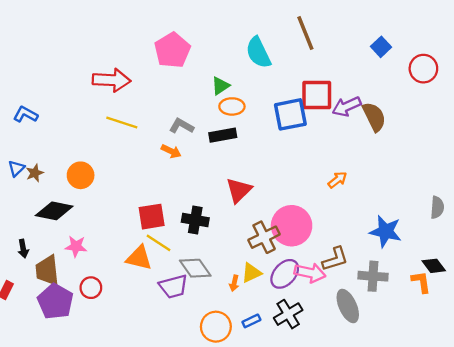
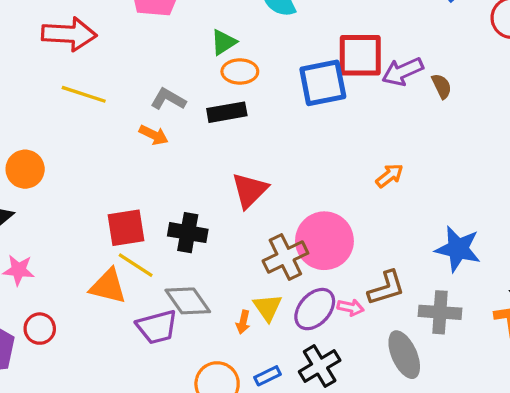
brown semicircle: (374, 117) -> (442, 86), size x0.6
yellow triangle: (251, 273) -> (268, 307), turned -40
pink arrow: (310, 273) -> (351, 307), size x0.6

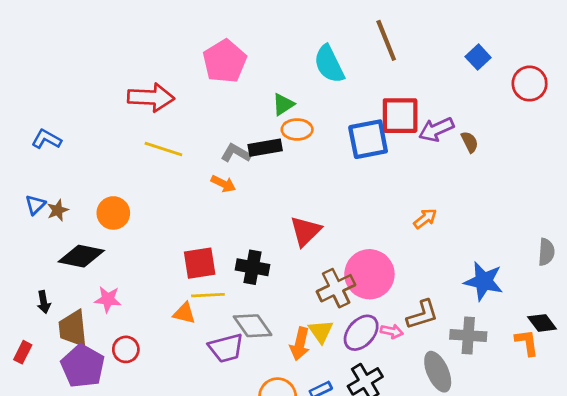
black rectangle: (227, 112) -> (265, 148), moved
yellow line: (136, 265) -> (208, 295), turned -36
orange triangle: (108, 286) -> (184, 313), size x0.7
orange arrow: (243, 322) -> (300, 344), size x1.6

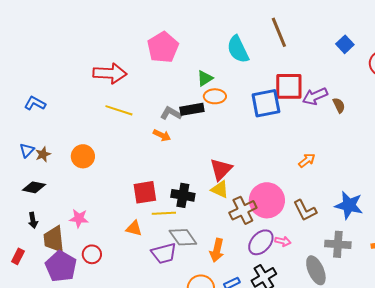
black diamond: (81, 256) -> (34, 187), moved, size x0.7
yellow line: (208, 295) -> (164, 213), moved
brown L-shape: (422, 315) -> (305, 210), moved, turned 80
yellow triangle: (321, 331) -> (220, 189), moved, turned -30

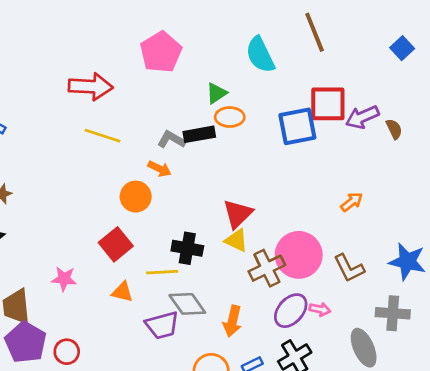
orange circle: (83, 156) -> (136, 197), moved
red square: (145, 192) -> (116, 244), moved, turned -30
pink star: (79, 218) -> (64, 279), moved
red circle: (92, 254) -> (67, 352), moved

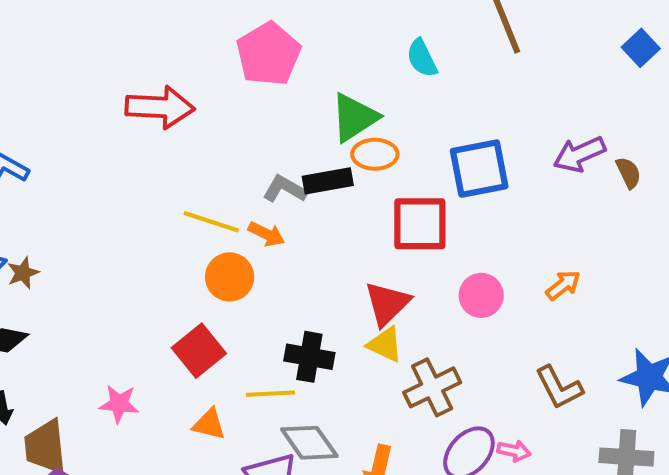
cyan semicircle: (260, 55) -> (422, 58), size x0.7
green triangle: (216, 93) -> (354, 117), size x1.5
red square: (328, 104) -> (420, 224), moved
yellow line: (102, 136) -> (211, 222), moved
pink circle: (299, 255) -> (481, 295), moved, size x0.6

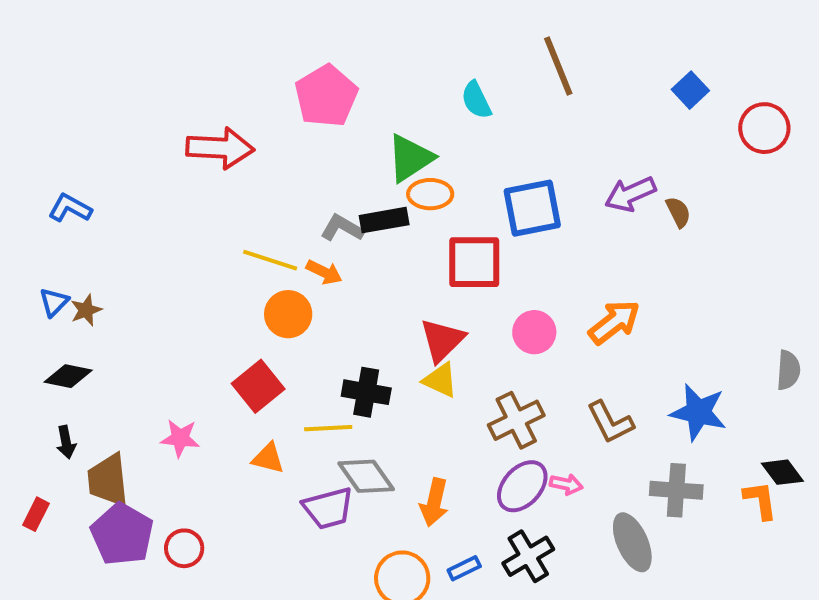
orange arrow: (563, 285) -> (614, 322), size x1.5
brown cross: (432, 387) -> (516, 420), moved

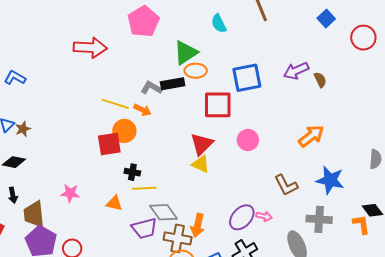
orange arrow: (614, 322) -> (311, 136), moved
red square: (258, 386) -> (109, 144), moved, turned 30
black cross: (366, 392) -> (132, 172), moved, size x0.7
brown cross: (516, 420) -> (178, 238), moved, turned 36

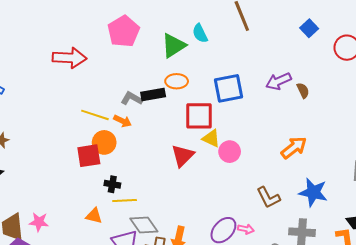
green triangle: (186, 53) -> (173, 46), moved
yellow triangle: (201, 164) -> (211, 138), moved
pink star: (70, 193) -> (39, 222), moved

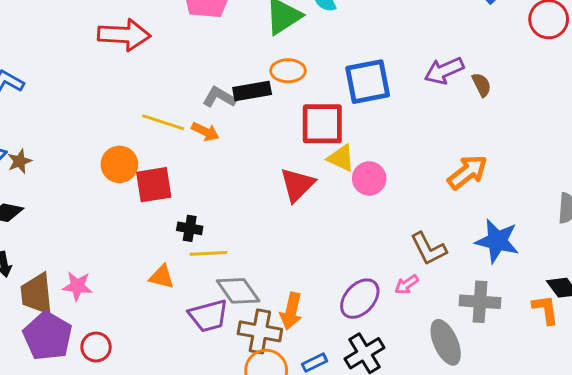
orange circle: (104, 142) -> (119, 164), moved
pink arrow: (246, 229) -> (407, 285), moved, turned 133

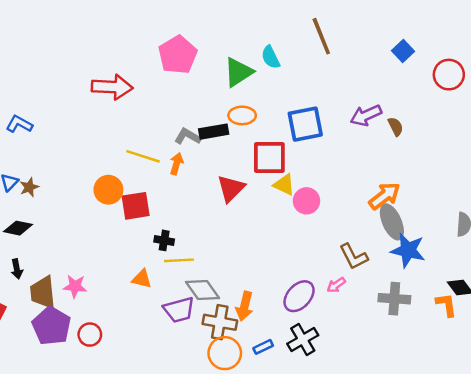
orange arrow: (205, 132) -> (176, 164), turned -100
red triangle: (297, 185) -> (231, 188), moved
gray ellipse: (446, 342) -> (392, 222), moved

